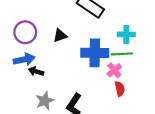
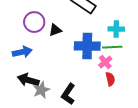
purple circle: (25, 32) -> (34, 22), moved
black arrow: (36, 71) -> (28, 80), moved, size x1.5

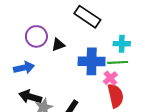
red semicircle: (110, 79) -> (116, 96), size x1.6

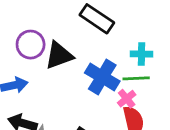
black triangle: (58, 45) -> (59, 55), size x1.6
blue cross: (92, 61) -> (102, 77), turned 30

